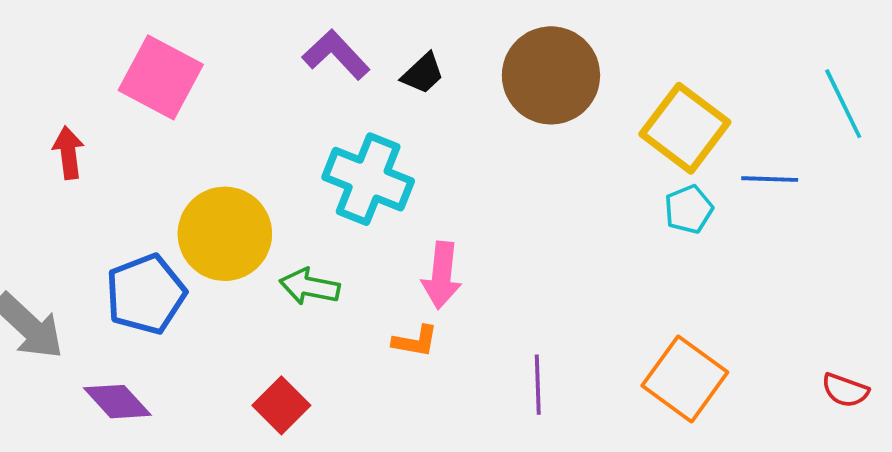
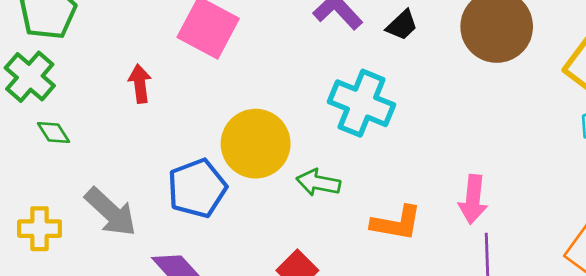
pink arrow: (442, 275) -> (473, 199), moved
orange L-shape: (415, 341) -> (396, 223), size x1.5

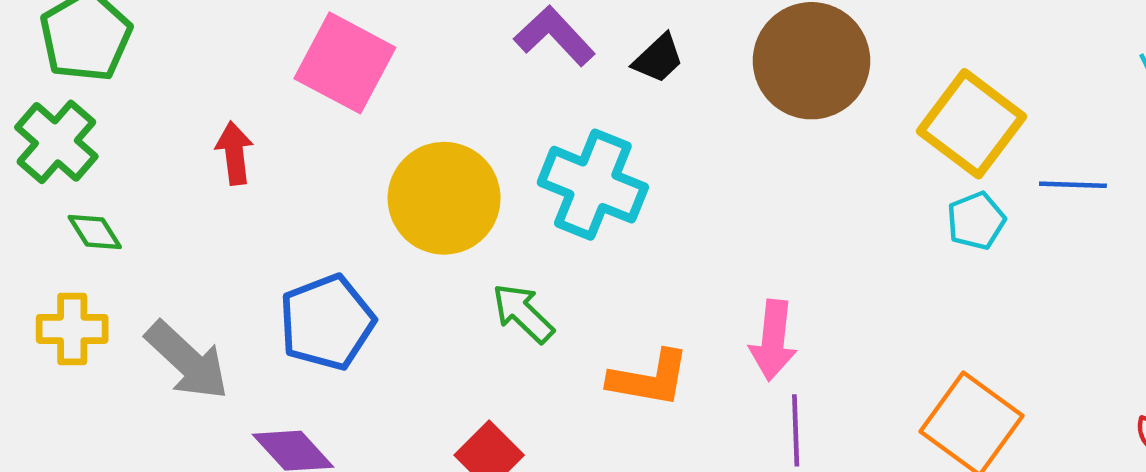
yellow circle: (256, 144) -> (444, 198), moved
green arrow: (318, 183) -> (523, 313), turned 33
yellow cross: (40, 229) -> (72, 329), moved

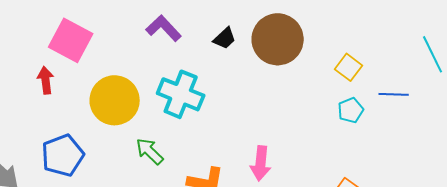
black trapezoid: (658, 58) -> (225, 38), moved
yellow square: (972, 124) -> (349, 67), size x0.6
red arrow: (234, 153) -> (46, 80), moved

